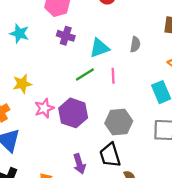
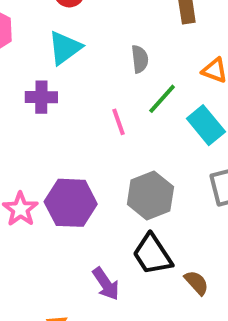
purple cross: (66, 36) -> (41, 97), moved
cyan triangle: (99, 48) -> (65, 48), moved
green line: (85, 75) -> (162, 99), moved

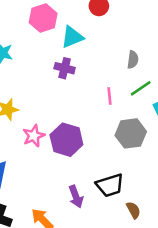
cyan triangle: (65, 48) -> (72, 37), moved
gray hexagon: (150, 196) -> (131, 133), moved
black trapezoid: (152, 254) -> (110, 185), turned -88

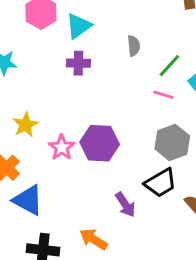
gray semicircle: (133, 60) -> (134, 46), moved
pink line: (109, 96) -> (163, 95), moved, turned -54
gray hexagon: (131, 133) -> (172, 142), moved

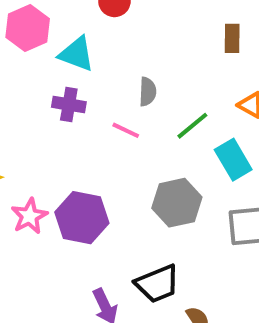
cyan triangle: (79, 26) -> (77, 54), turned 48
pink line: (163, 95) -> (126, 130), moved
gray hexagon: (172, 142) -> (177, 203), moved

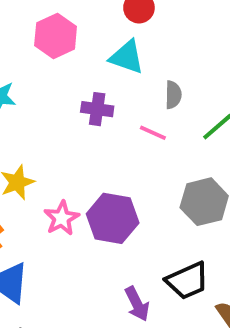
cyan triangle: (77, 54) -> (127, 57), moved

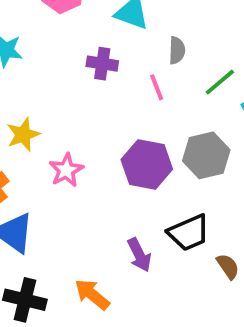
pink line: (153, 133) -> (157, 87), turned 44
purple hexagon: (113, 218) -> (147, 164), moved

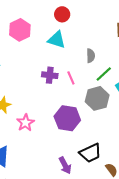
gray semicircle: (177, 50) -> (91, 56), moved
purple cross: (102, 64) -> (50, 75), moved
gray hexagon: (206, 155) -> (97, 98), moved

